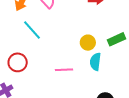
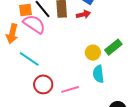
yellow circle: (88, 43) -> (93, 53), moved
red circle: (18, 62) -> (43, 84), moved

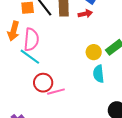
pink semicircle: (34, 24) -> (31, 40), moved, turned 60
pink line: (70, 89) -> (56, 92), moved

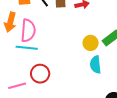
cyan line: (30, 57) -> (27, 48), turned -30
pink line: (56, 92) -> (17, 86), moved

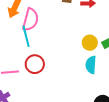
cyan line: (27, 48) -> (26, 36), turned 60

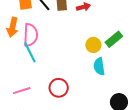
red circle: (35, 64) -> (59, 88), moved

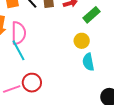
green rectangle: (114, 39) -> (92, 15), moved
red circle: (59, 88) -> (32, 83), moved

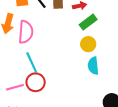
green rectangle: (92, 15) -> (88, 22), moved
cyan line: (18, 50) -> (32, 63), moved

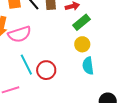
pink semicircle: (26, 32) -> (19, 34), turned 70
red circle: (36, 82) -> (46, 70), moved

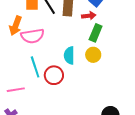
green rectangle: (81, 22) -> (96, 33), turned -36
cyan semicircle: (88, 66) -> (69, 55), moved

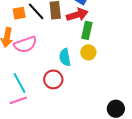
red arrow: (89, 16) -> (77, 15), size x1.5
cyan line: (35, 67) -> (19, 83), moved

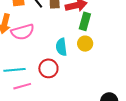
cyan line: (19, 83) -> (14, 70), turned -70
pink line: (18, 100) -> (22, 86), moved

